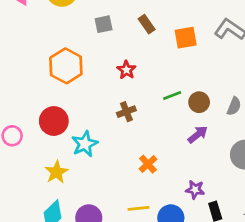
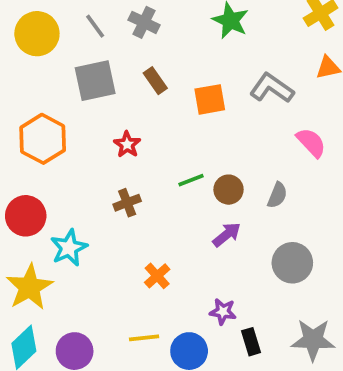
gray square: (104, 24) -> (95, 81), size x1.6
yellow star: (56, 172) -> (29, 287), size x1.4

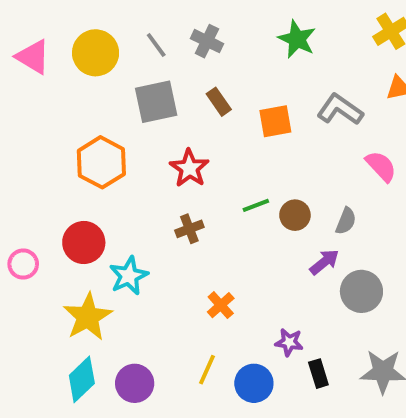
red star: (127, 144) -> (189, 168), size x1.4
purple arrow: (227, 235) -> (324, 262), moved
yellow line: (144, 338) -> (207, 370), turned -60

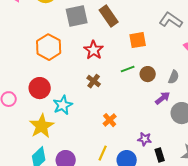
brown rectangle: (219, 102) -> (109, 16), size x1.5
orange square: (275, 121) -> (138, 40), moved
brown cross: (189, 229) -> (94, 81), turned -32

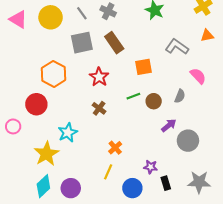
gray semicircle: (174, 77) -> (180, 96), moved
red circle: (40, 88) -> (36, 104), moved
yellow line: (103, 153) -> (108, 172), moved

